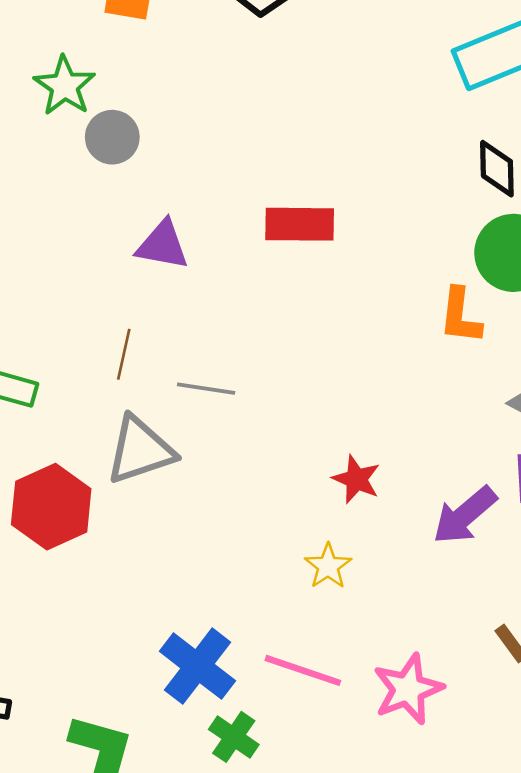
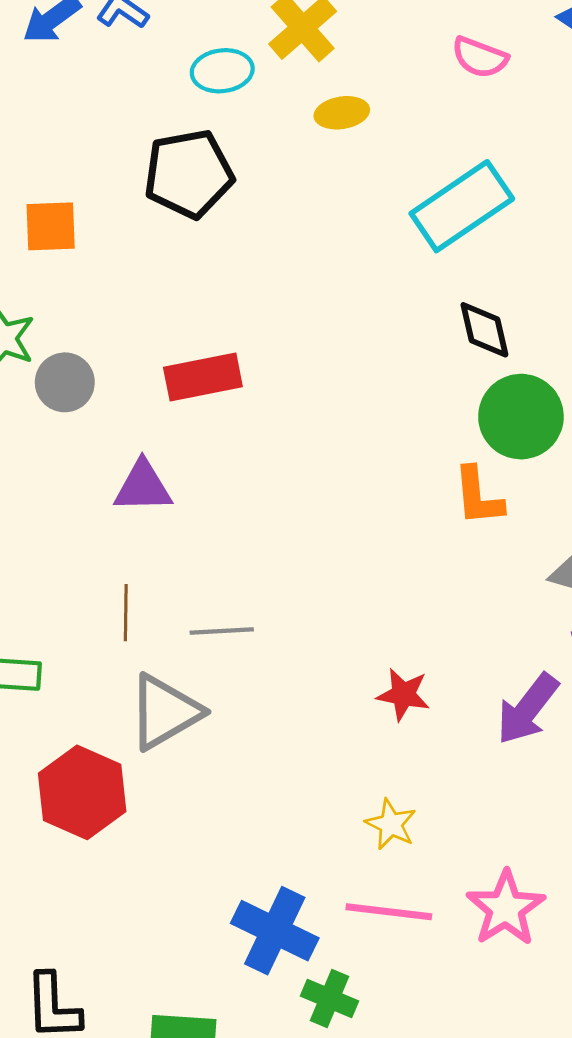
red rectangle: (300, 224) -> (203, 377), moved
yellow star: (328, 566) -> (391, 824), moved

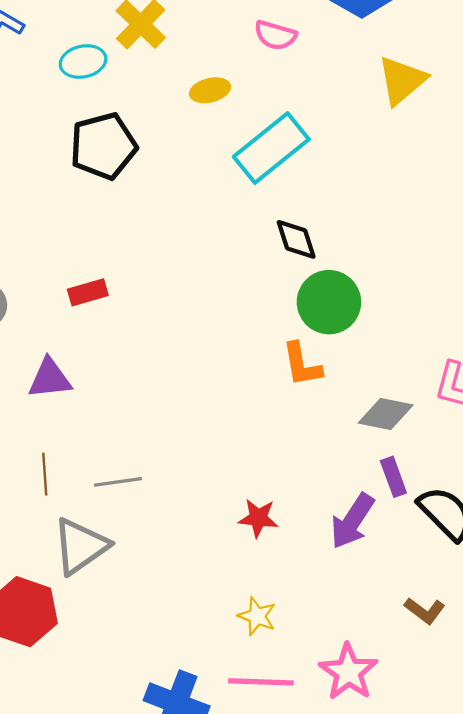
yellow ellipse: (342, 113) -> (210, 90), moved
black pentagon: (189, 174) -> (103, 146), moved
red rectangle: (203, 377) -> (88, 292), size x0.7

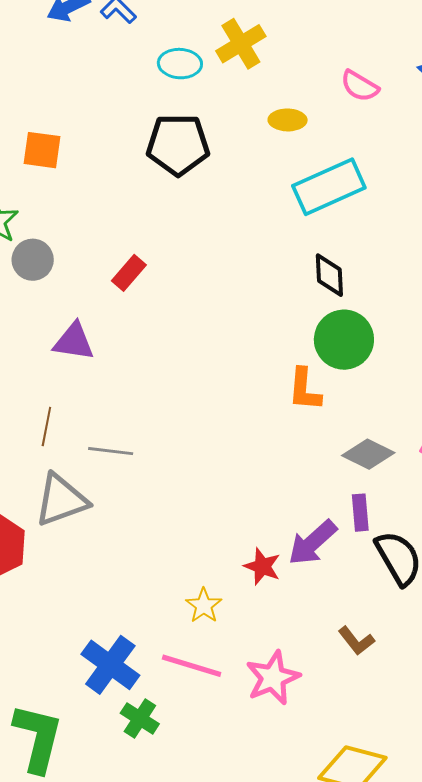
red rectangle: (88, 292) -> (129, 273), turned -48
red star: (258, 518) -> (262, 566), moved

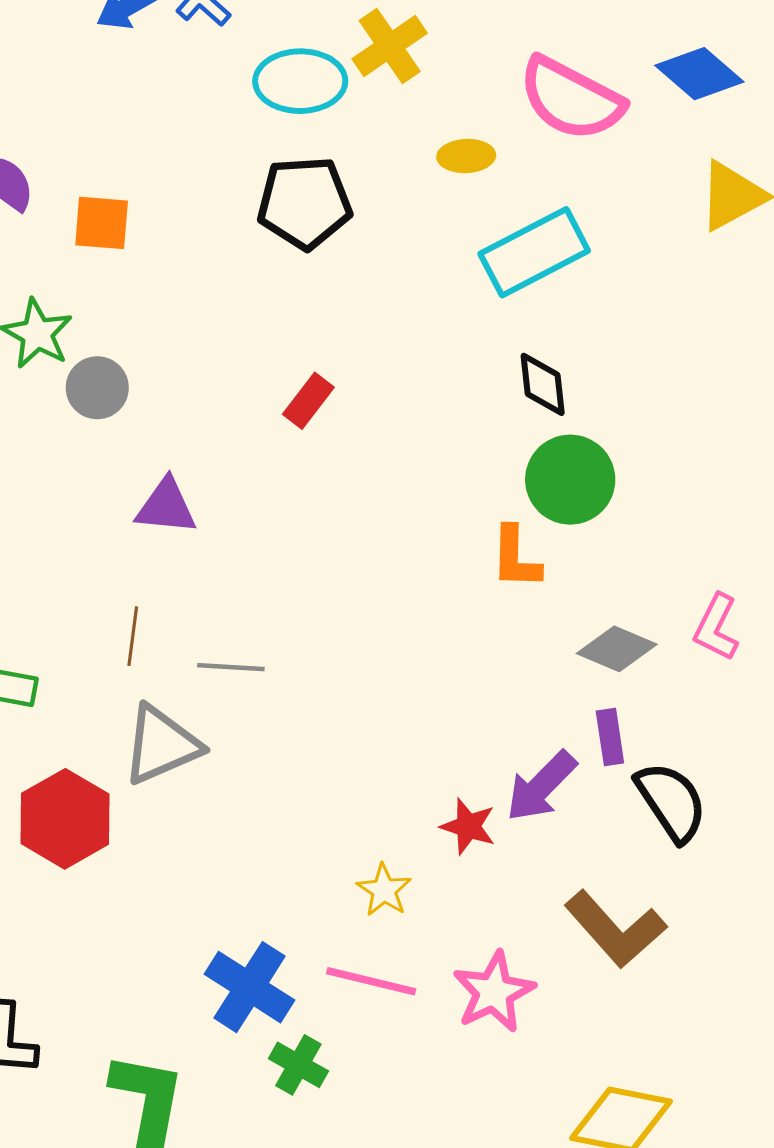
cyan ellipse: (180, 64) -> (300, 81), size x1.4
pink semicircle: (360, 86) -> (571, 99), size x1.8
red rectangle: (129, 273) -> (308, 401), moved
brown L-shape: (356, 641) -> (615, 929), size x1.8

